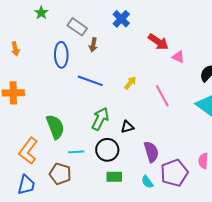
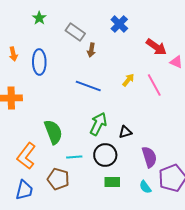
blue ellipse: (61, 55) -> (39, 62), moved
yellow arrow: (130, 83) -> (128, 80), moved
pink line: (162, 96) -> (154, 85), moved

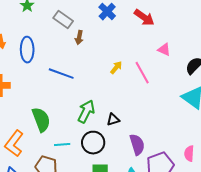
red arrow: (156, 47) -> (144, 18), moved
blue line: (88, 86) -> (61, 74), moved

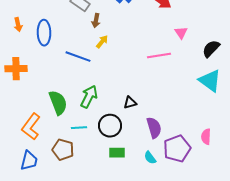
pink triangle: (164, 50) -> (181, 33), turned 32
yellow arrow: (116, 68) -> (102, 42), moved
pink line: (142, 73) -> (159, 56), turned -70
green arrow: (86, 112) -> (89, 97), moved

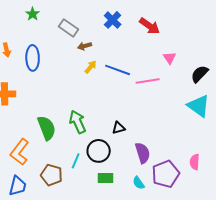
brown arrow: (96, 21) -> (85, 46), turned 64
blue line: (78, 57) -> (118, 70), moved
green arrow: (89, 97) -> (78, 122), turned -50
cyan line: (79, 128) -> (76, 161), moved, turned -63

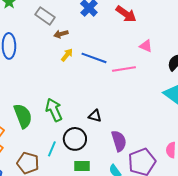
pink triangle: (170, 58) -> (146, 46), turned -32
black triangle: (119, 128) -> (95, 116), turned 32

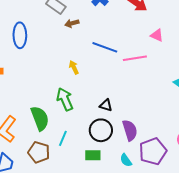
yellow arrow: (67, 55) -> (74, 67), moved, turned -64
green semicircle: (23, 116) -> (40, 118), moved
black circle: (75, 139) -> (101, 130), moved

